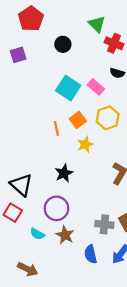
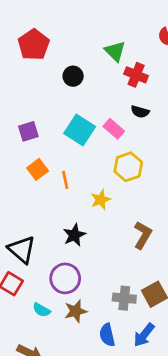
purple square: (18, 55) -> (28, 131), moved
orange square: (78, 120) -> (38, 169), moved
brown star: (65, 235) -> (76, 311), turned 30

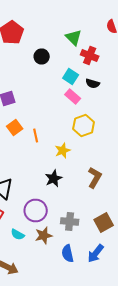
cyan square: (80, 130) -> (71, 76), moved, size x0.7
black star: (74, 235) -> (54, 178), moved
gray cross: (124, 298) -> (70, 222), moved

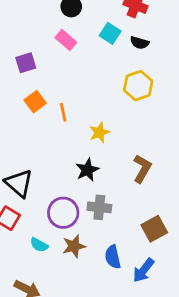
pink rectangle: (73, 96) -> (66, 40), moved
yellow hexagon: (84, 126) -> (138, 86), moved
gray cross: (70, 222) -> (99, 207), moved
blue semicircle: (68, 254) -> (113, 257), moved

